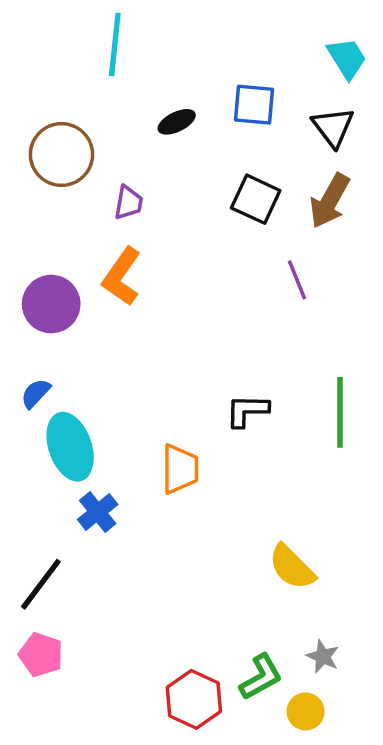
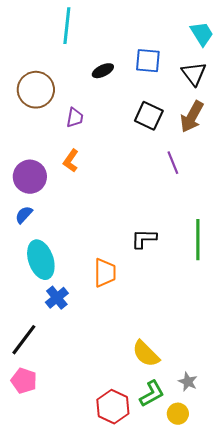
orange L-shape: (122, 277) -> (71, 161), size x0.7
blue semicircle: (36, 393) -> (24, 215), moved
yellow semicircle: (292, 567) -> (146, 354), moved

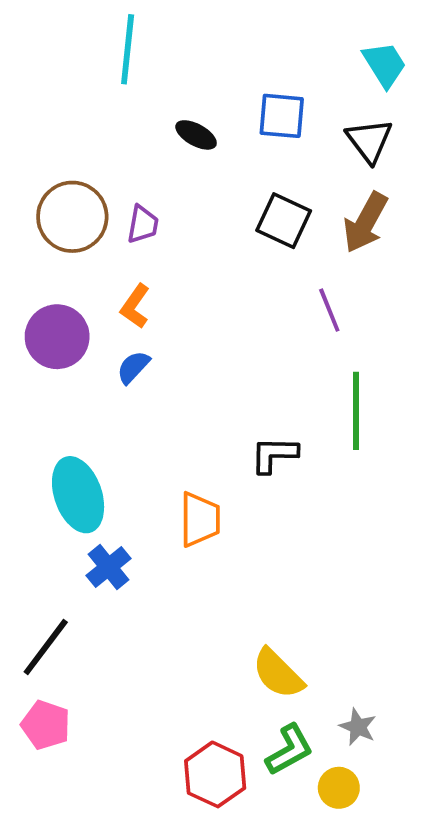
black ellipse: (103, 71) -> (196, 135), turned 55
brown circle: (36, 90) -> (72, 217), moved
blue semicircle: (24, 215) -> (133, 367), moved
green line: (198, 240) -> (356, 411), moved

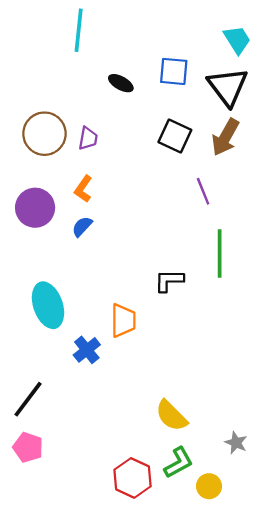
black triangle: (369, 141) -> (228, 87), size x1.4
blue cross: (108, 567) -> (87, 350), moved
gray star: (358, 727) -> (236, 443), moved

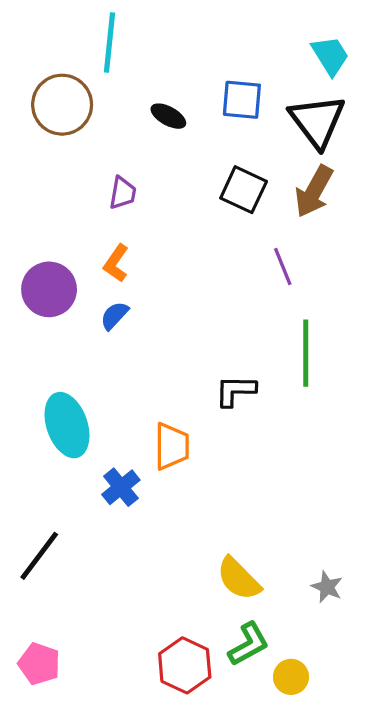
brown circle: (44, 134) -> (62, 105), moved
gray star: (236, 443) -> (327, 587), moved
pink pentagon: (28, 447) -> (39, 664), moved

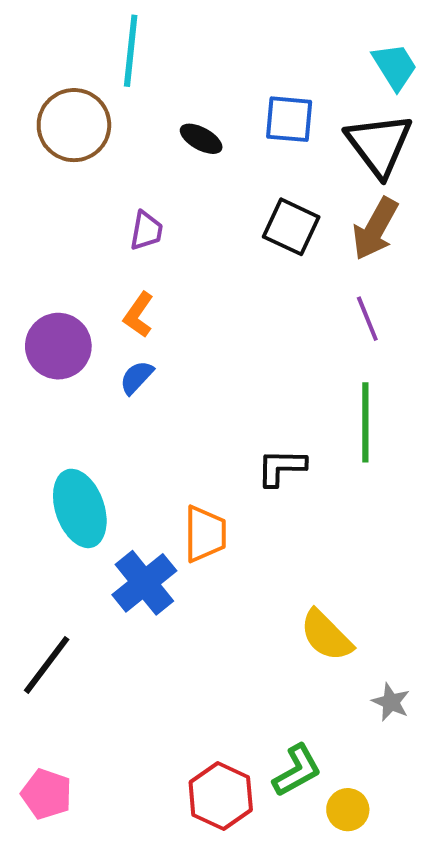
purple line: (283, 266) -> (367, 319), moved
blue cross: (121, 487) -> (144, 583), size x1.4
yellow semicircle: (239, 579) -> (326, 636), moved

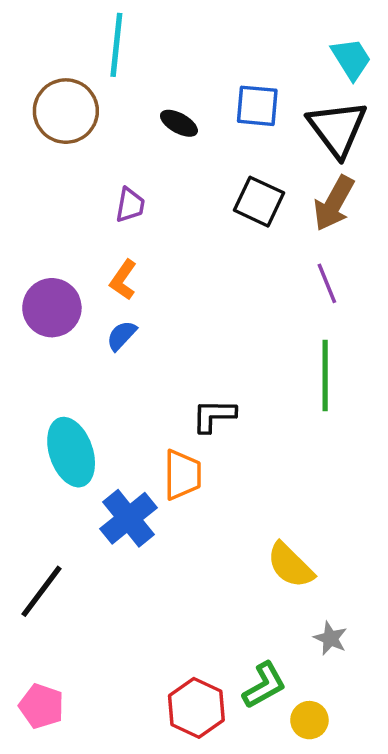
black L-shape: (281, 467) -> (214, 416), moved
gray star: (391, 702) -> (330, 638), moved

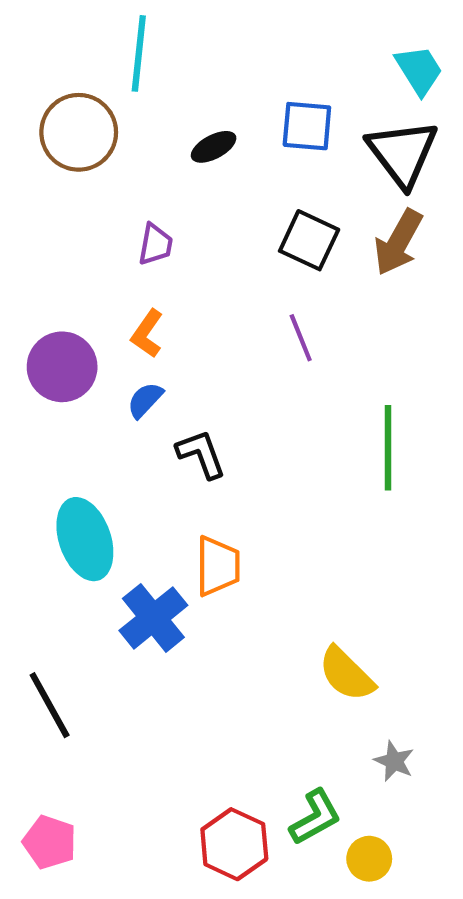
black ellipse: (179, 123) -> (214, 147), turned -57
purple line: (327, 283) -> (301, 338), moved
black L-shape: (214, 416) -> (201, 454), moved, turned 69
black line: (41, 591) -> (50, 705), turned -66

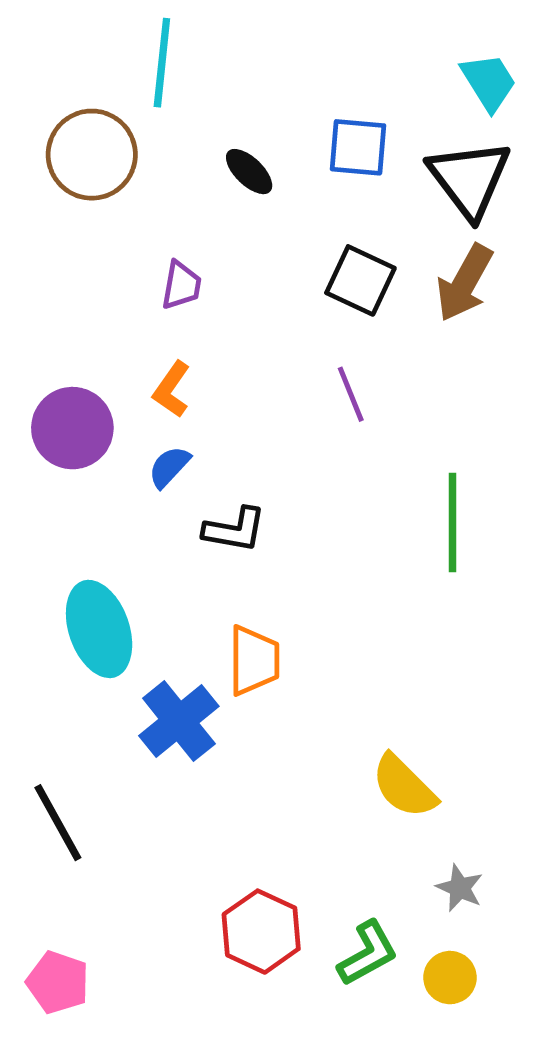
black ellipse: (214, 147) -> (249, 172), turned 72
black L-shape: (201, 454) -> (235, 530), turned 120
red hexagon: (234, 844) -> (261, 932), moved
yellow circle: (369, 859) -> (450, 978), moved

